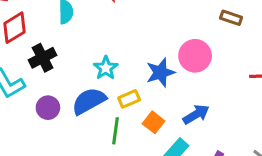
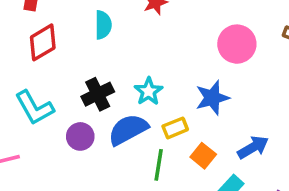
pink circle: (195, 56) -> (237, 44), moved
black cross: (43, 58) -> (98, 94), moved

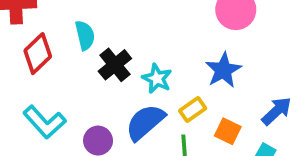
cyan semicircle: (103, 25) -> (85, 35), moved
black cross: (98, 94) -> (115, 65), moved

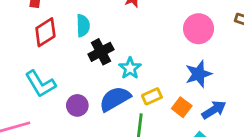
blue star: (223, 70) -> (199, 74), moved
orange square: (228, 131) -> (182, 107), moved

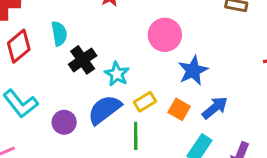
pink circle: (199, 29) -> (165, 35), moved

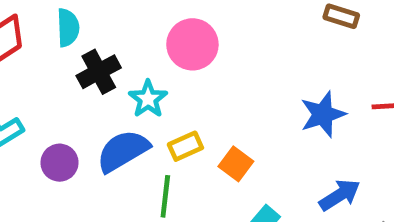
pink circle: (165, 35) -> (192, 44), moved
blue star: (193, 70) -> (323, 114), moved
blue arrow: (215, 108) -> (340, 195), moved

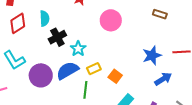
pink circle: (192, 44) -> (111, 20), moved
purple circle: (59, 163) -> (41, 75), size x1.5
blue arrow: (340, 195) -> (163, 79), moved

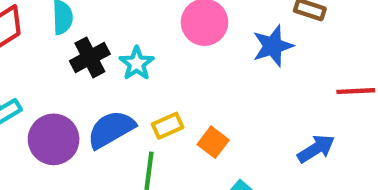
cyan star: (78, 49) -> (137, 63), moved
blue star: (152, 55) -> (273, 46), moved

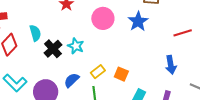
blue semicircle: (111, 129) -> (72, 80), size x0.7
blue arrow: (316, 149) -> (171, 65), turned 126

